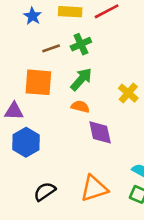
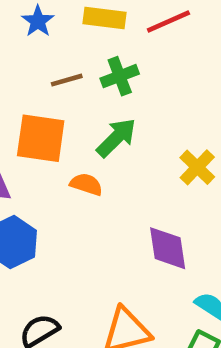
orange semicircle: (80, 107) -> (86, 184), moved
purple diamond: (100, 132) -> (168, 248), moved

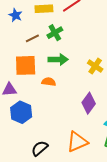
green arrow: (116, 138) -> (58, 59), turned 54
purple diamond: (168, 248) -> (89, 103), turned 55

